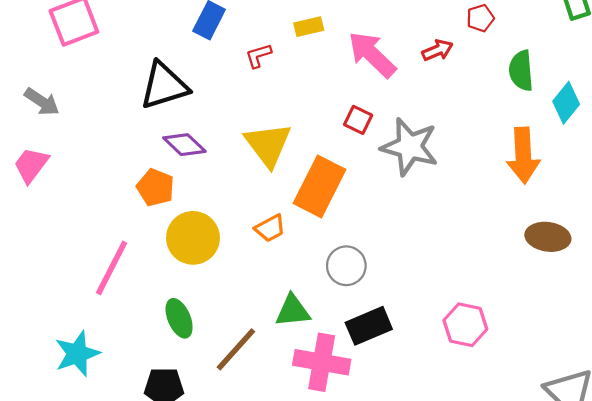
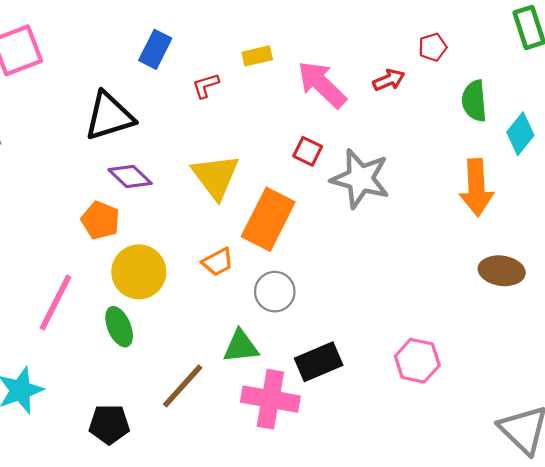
gray circle: (346, 266) -> (275, 292), moved
green ellipse: (179, 318) -> (119, 327), moved

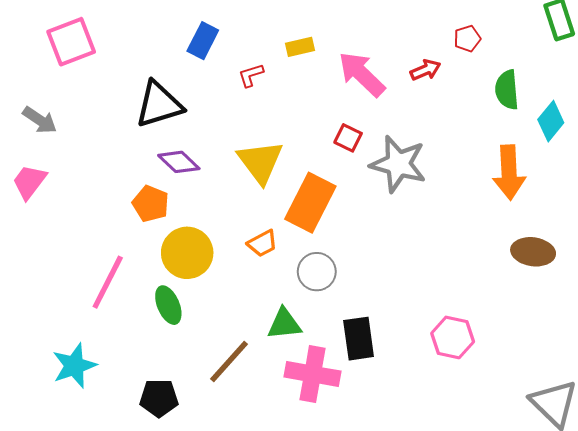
black rectangle: (319, 362) -> (359, 339), turned -75

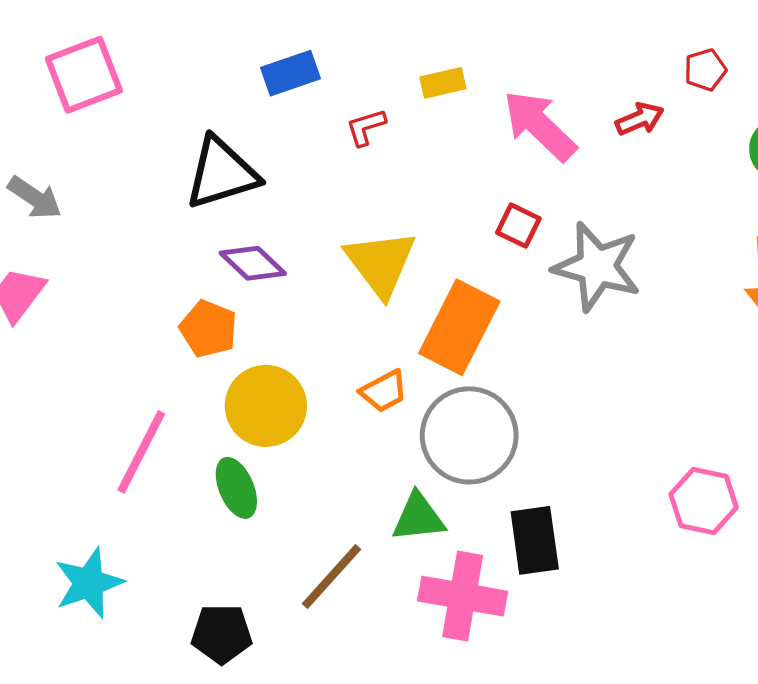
blue rectangle: (203, 41) -> (290, 73), turned 44
gray circle: (317, 272) -> (469, 435), size x1.6
pink hexagon: (453, 337) -> (704, 501), moved

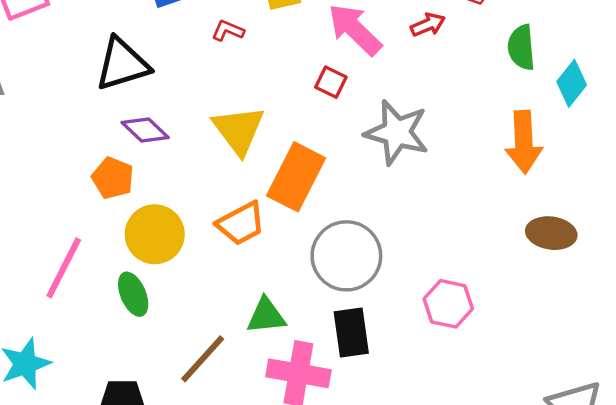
red L-shape: (366, 127) -> (228, 31), turned 40
red square: (518, 226) -> (331, 82), moved
orange trapezoid: (384, 391) -> (241, 224), size x1.4
gray circle: (469, 435) -> (346, 256), moved
pink hexagon: (704, 501) -> (448, 304), moved

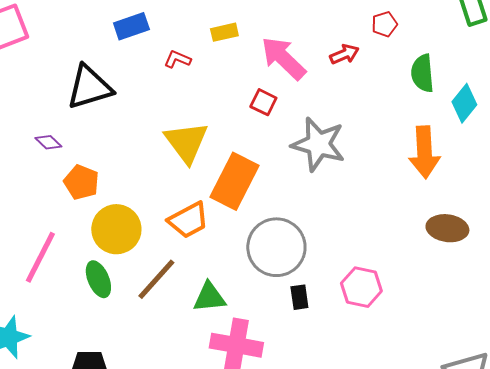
purple diamond: (145, 130) -> (48, 142), moved, size x0.7
black rectangle: (351, 333) -> (299, 297), moved, size x0.6
brown line: (203, 359) -> (156, 279), moved

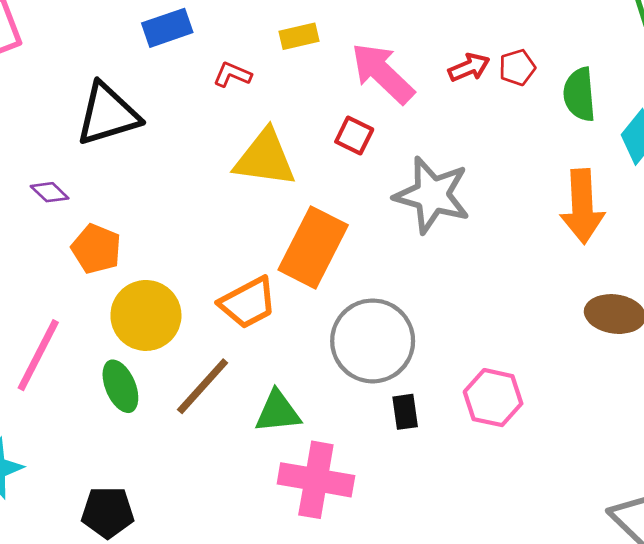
red pentagon: (384, 24) -> (517, 67), moved
yellow triangle: (186, 142) -> (265, 158), moved, turned -45

